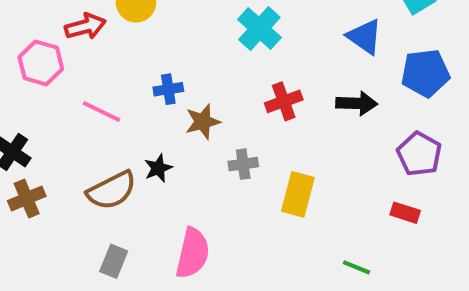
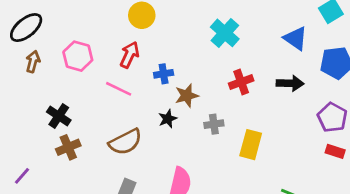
red arrow: (85, 26) -> (130, 55), moved, turned -50
black star: (158, 168) -> (168, 119), moved
red rectangle: (405, 213) -> (335, 151), moved

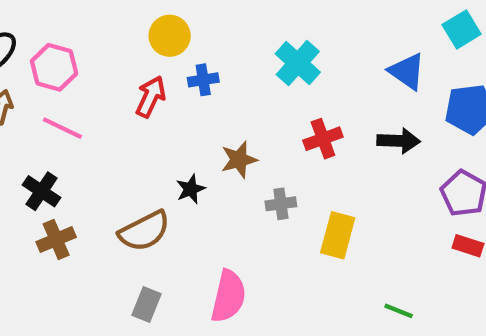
pink hexagon: (78, 56) -> (54, 67), moved
blue cross: (164, 74) -> (203, 80), moved
pink line: (119, 89) -> (62, 128), moved
black star: (168, 119) -> (191, 189), moved

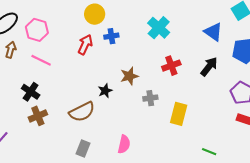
black arrow: (399, 141) -> (209, 67), turned -54
pink semicircle: (228, 296) -> (124, 144), size x0.7

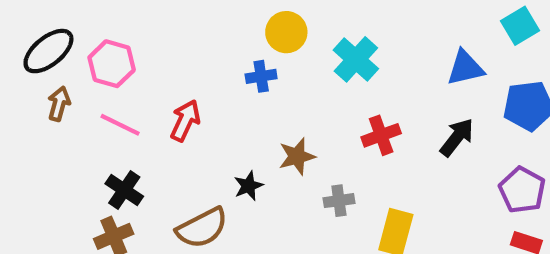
yellow circle: (95, 14) -> (286, 32), moved
blue triangle: (213, 32) -> (465, 68), turned -48
red arrow: (85, 45) -> (185, 121), moved
black cross: (31, 92) -> (124, 190), moved

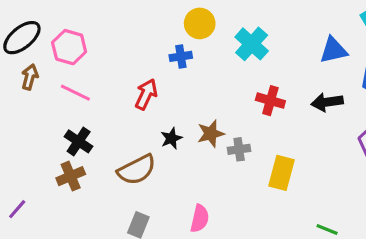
red arrow: (185, 121) -> (146, 94), moved
red cross: (381, 135) -> (270, 101), turned 36
black arrow: (457, 137) -> (327, 102), turned -136
brown star: (297, 156) -> (211, 134), moved

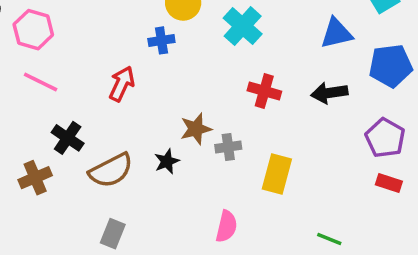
black star: (171, 138) -> (167, 161), moved
black cross: (79, 141) -> (68, 138), moved
pink semicircle: (200, 219) -> (226, 226), moved

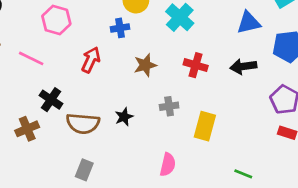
pink hexagon: (33, 30) -> (56, 20), moved
brown star: (196, 129) -> (145, 65), moved
brown semicircle: (111, 170) -> (83, 123), turned 32

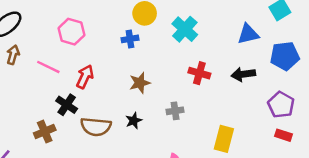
red arrow: (91, 60) -> (85, 77), moved
brown star: (145, 65) -> (140, 83), moved
yellow rectangle: (205, 126) -> (224, 139), moved

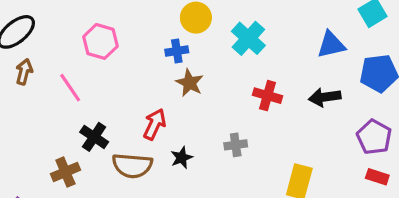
pink line: (48, 67) -> (70, 88), turned 30
red arrow: (85, 77) -> (155, 124), moved
brown star: (140, 83) -> (190, 83), moved, turned -30

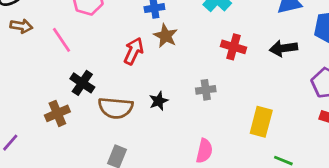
brown arrow: (24, 72) -> (21, 26), turned 85
red arrow: (155, 124) -> (134, 51), moved

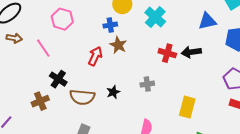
black arrow: (283, 48) -> (191, 52), moved

